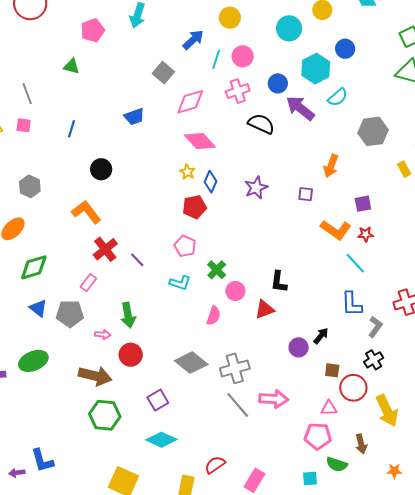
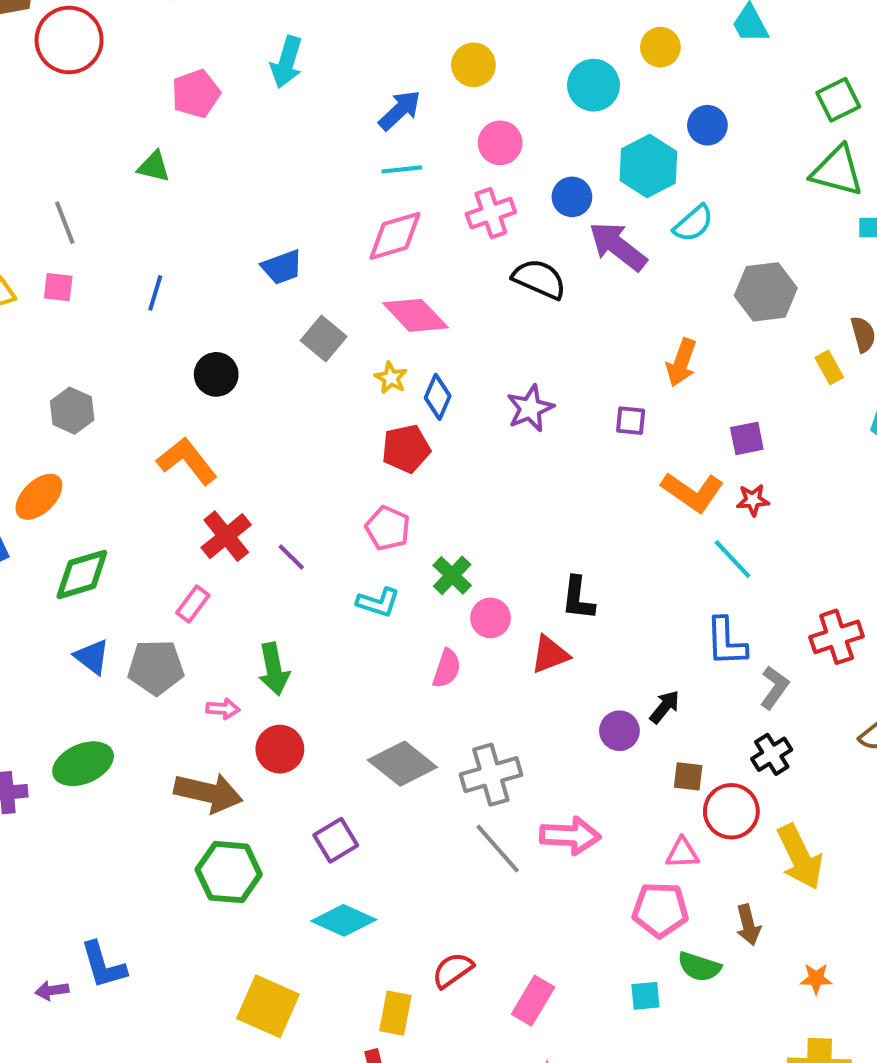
cyan line: (216, 59) -> (402, 169), moved, turned 66
gray square: (163, 73) -> (324, 339), moved

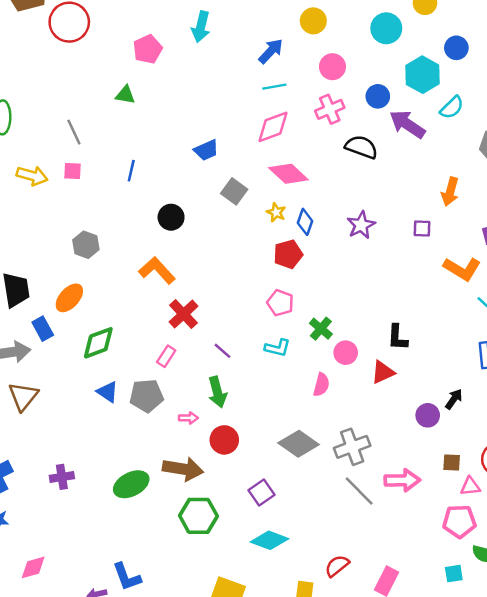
purple line: (291, 557) -> (222, 351), moved
green ellipse: (83, 764) -> (131, 484), moved
brown square: (688, 776) -> (452, 463), moved

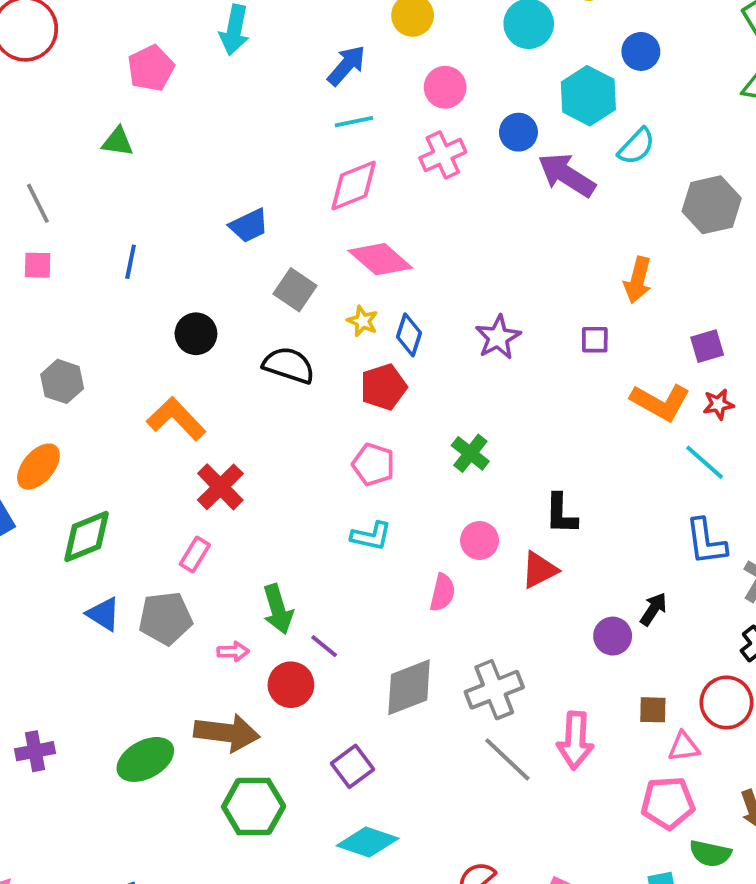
black semicircle: (361, 147) -> (289, 365), moved
green cross: (321, 329) -> (470, 453), moved
purple line: (222, 351) -> (324, 646), moved
gray diamond: (299, 444) -> (409, 687), turned -54
pink arrow: (402, 480) -> (575, 740), turned 96

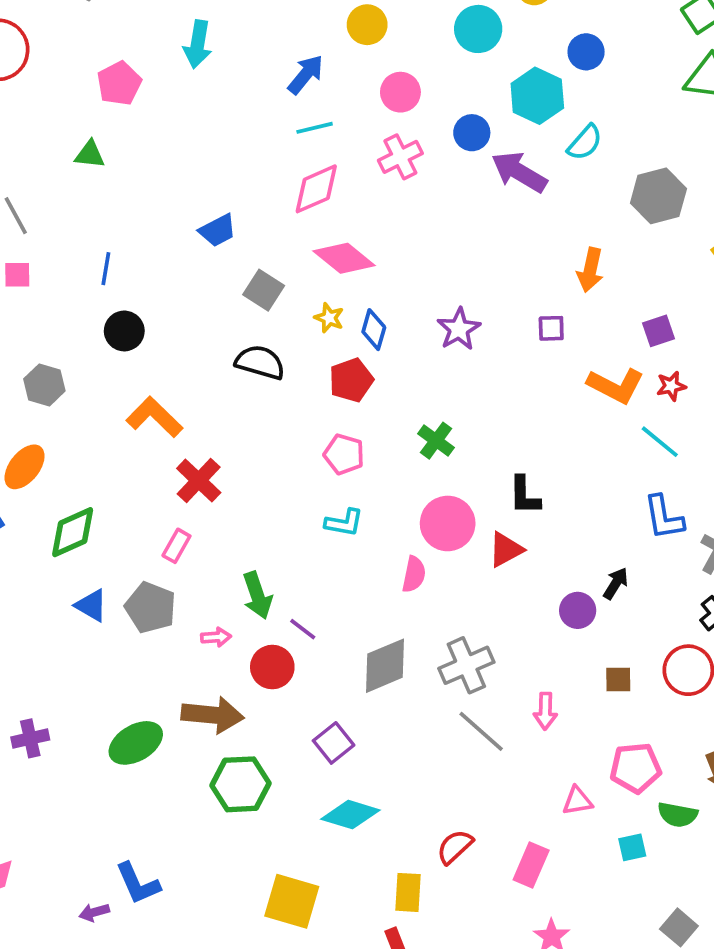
black circle: (196, 334) -> (124, 331), moved
pink circle: (480, 540) -> (448, 523), size x1.5
gray pentagon: (165, 618) -> (150, 608), turned 30
pink arrow: (575, 740) -> (545, 711), size x0.7
pink triangle: (684, 747) -> (577, 801), moved

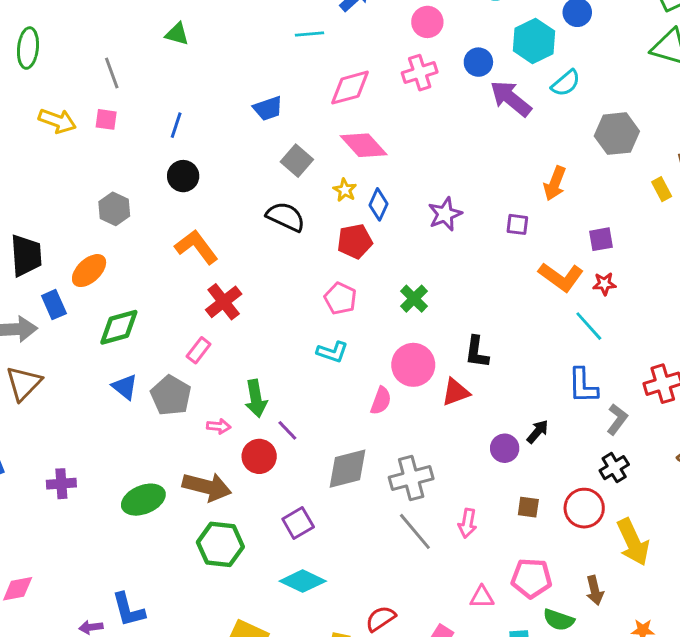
cyan line: (315, 128) -> (310, 34), moved

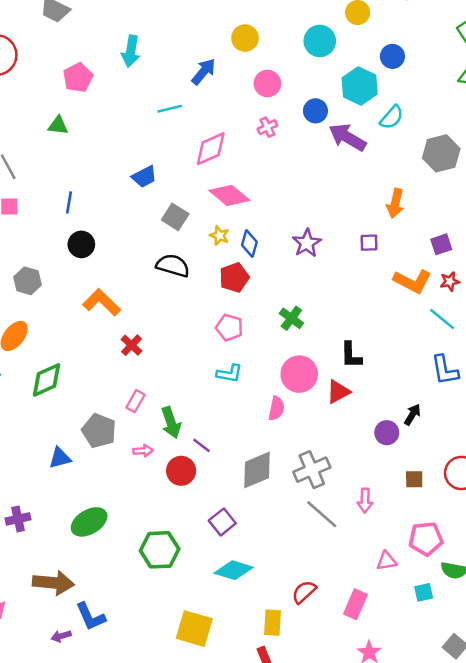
pink cross: (420, 73) -> (267, 127), size x0.7
red cross: (224, 302) -> (131, 345), size x0.7
pink rectangle: (199, 350) -> (136, 401), moved
blue triangle: (125, 387) -> (60, 458), moved, turned -45
brown arrow: (207, 487) -> (53, 583), moved

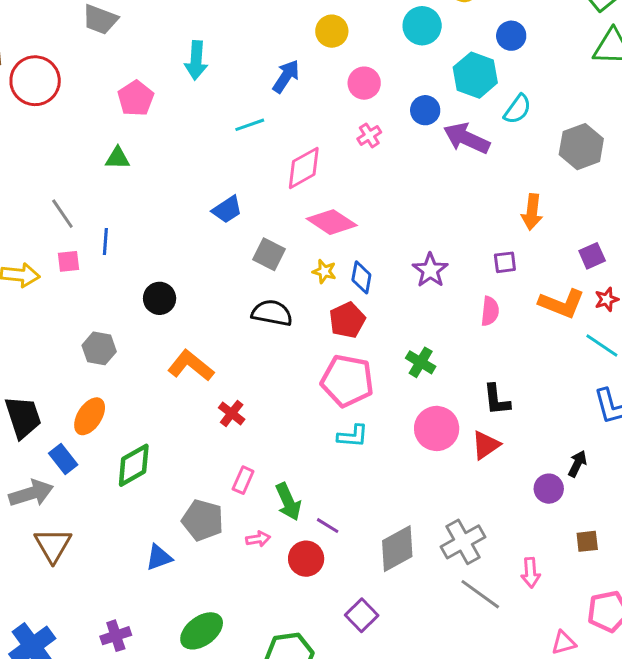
blue line: (69, 202) -> (105, 242), moved
pink pentagon: (229, 327) -> (347, 381), size x1.6
pink semicircle: (276, 408) -> (490, 311), moved

